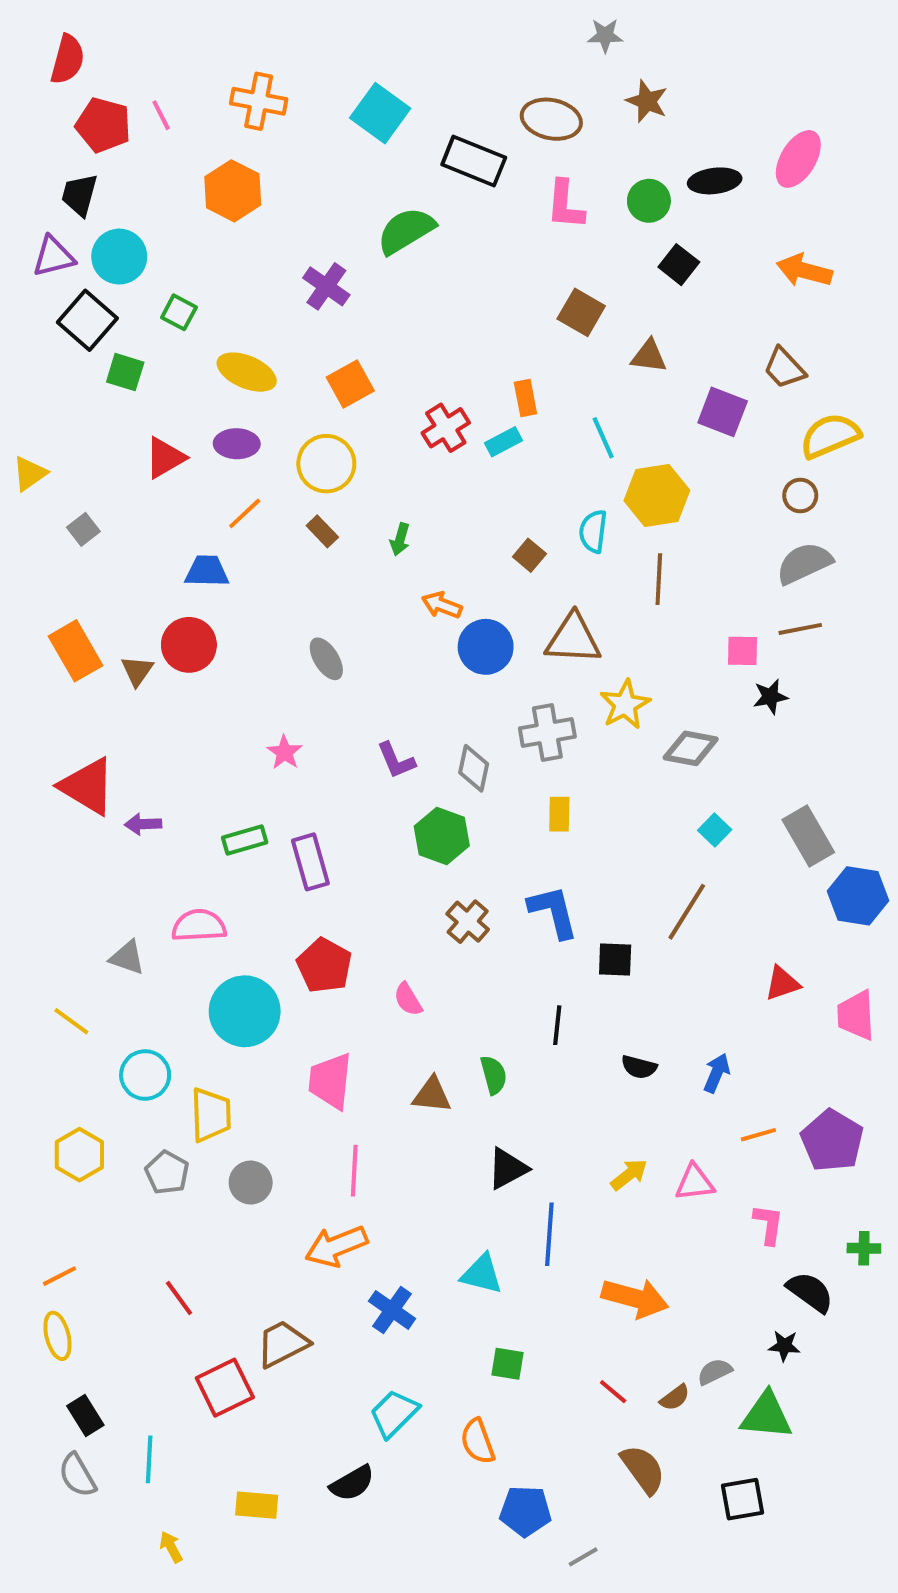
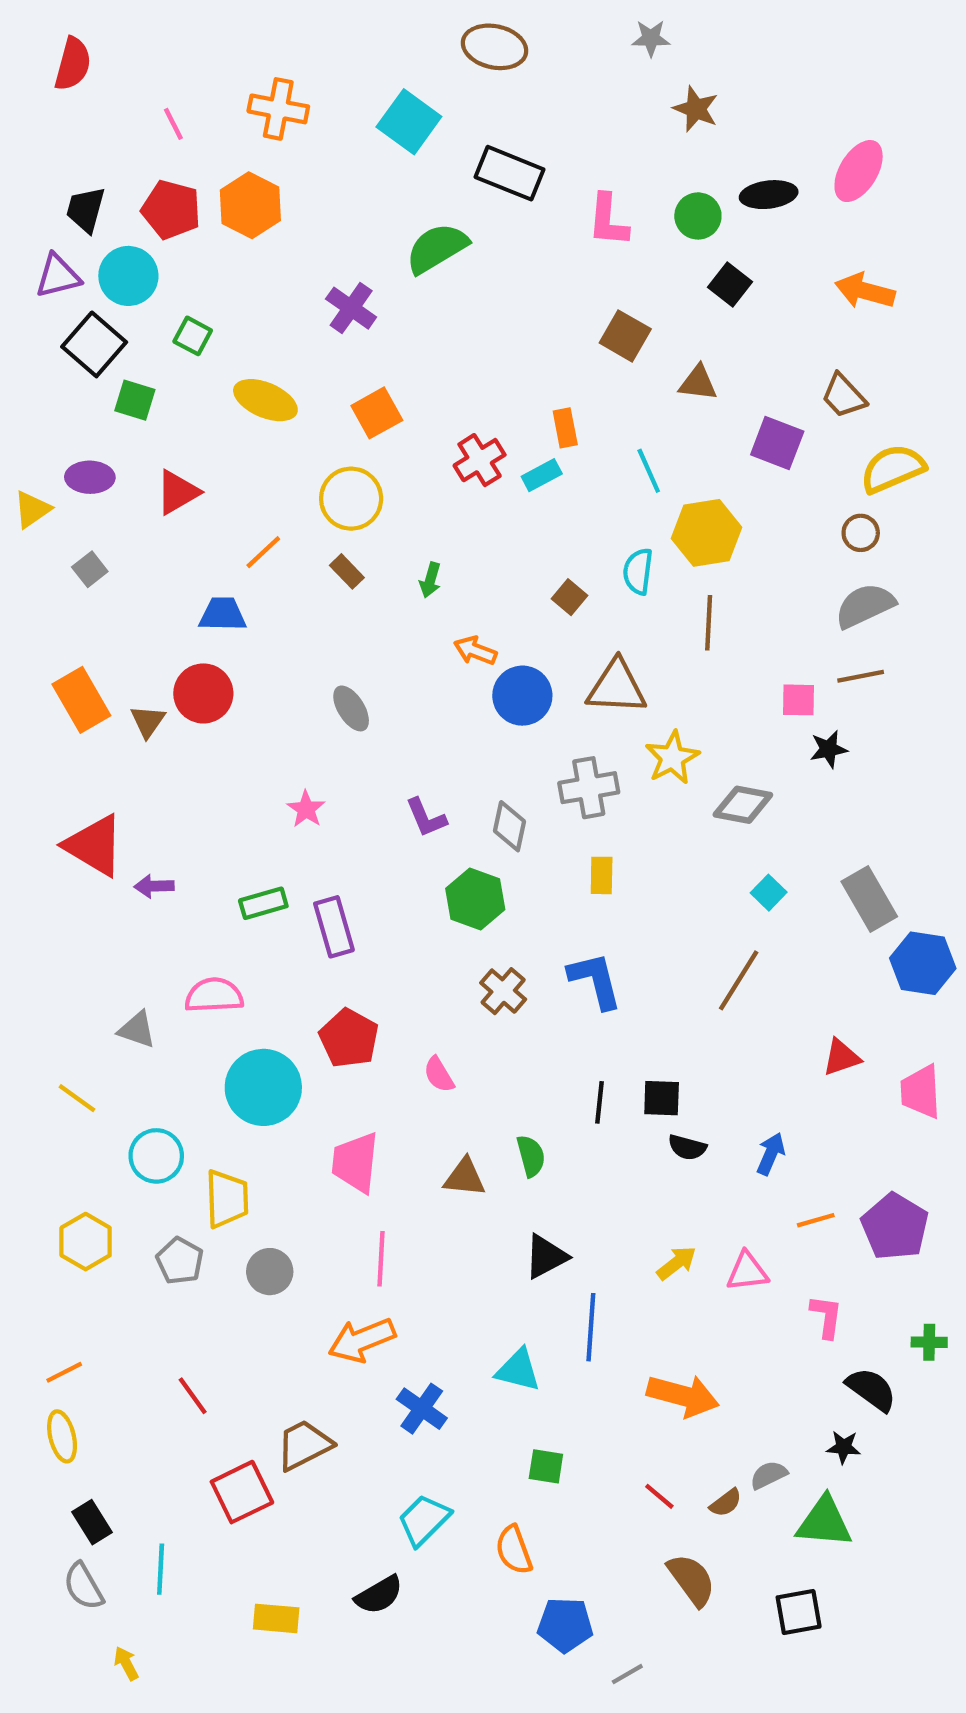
brown ellipse: (551, 119) -> (495, 47), moved
red pentagon: (103, 125) -> (171, 210), moved
purple ellipse: (237, 444) -> (90, 477), moved
black square: (615, 959) -> (662, 1098), moved
yellow arrow: (171, 1547) -> (126, 1663), moved

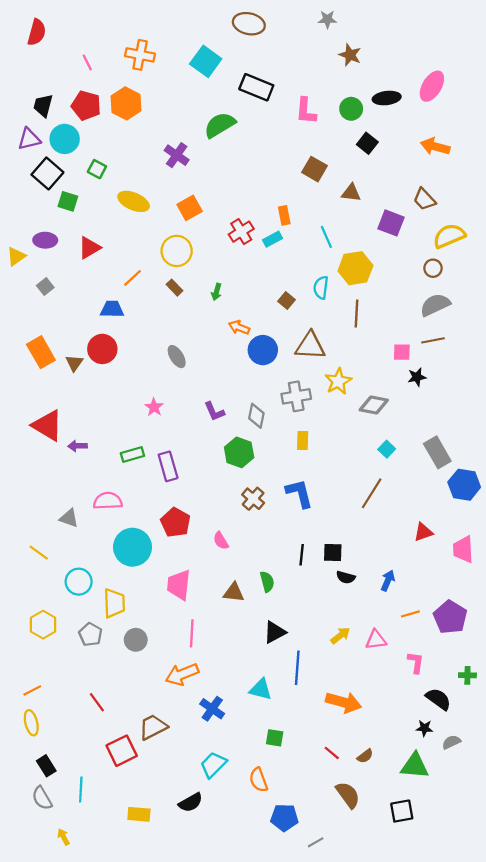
gray semicircle: (769, 1475) -> (451, 742), moved

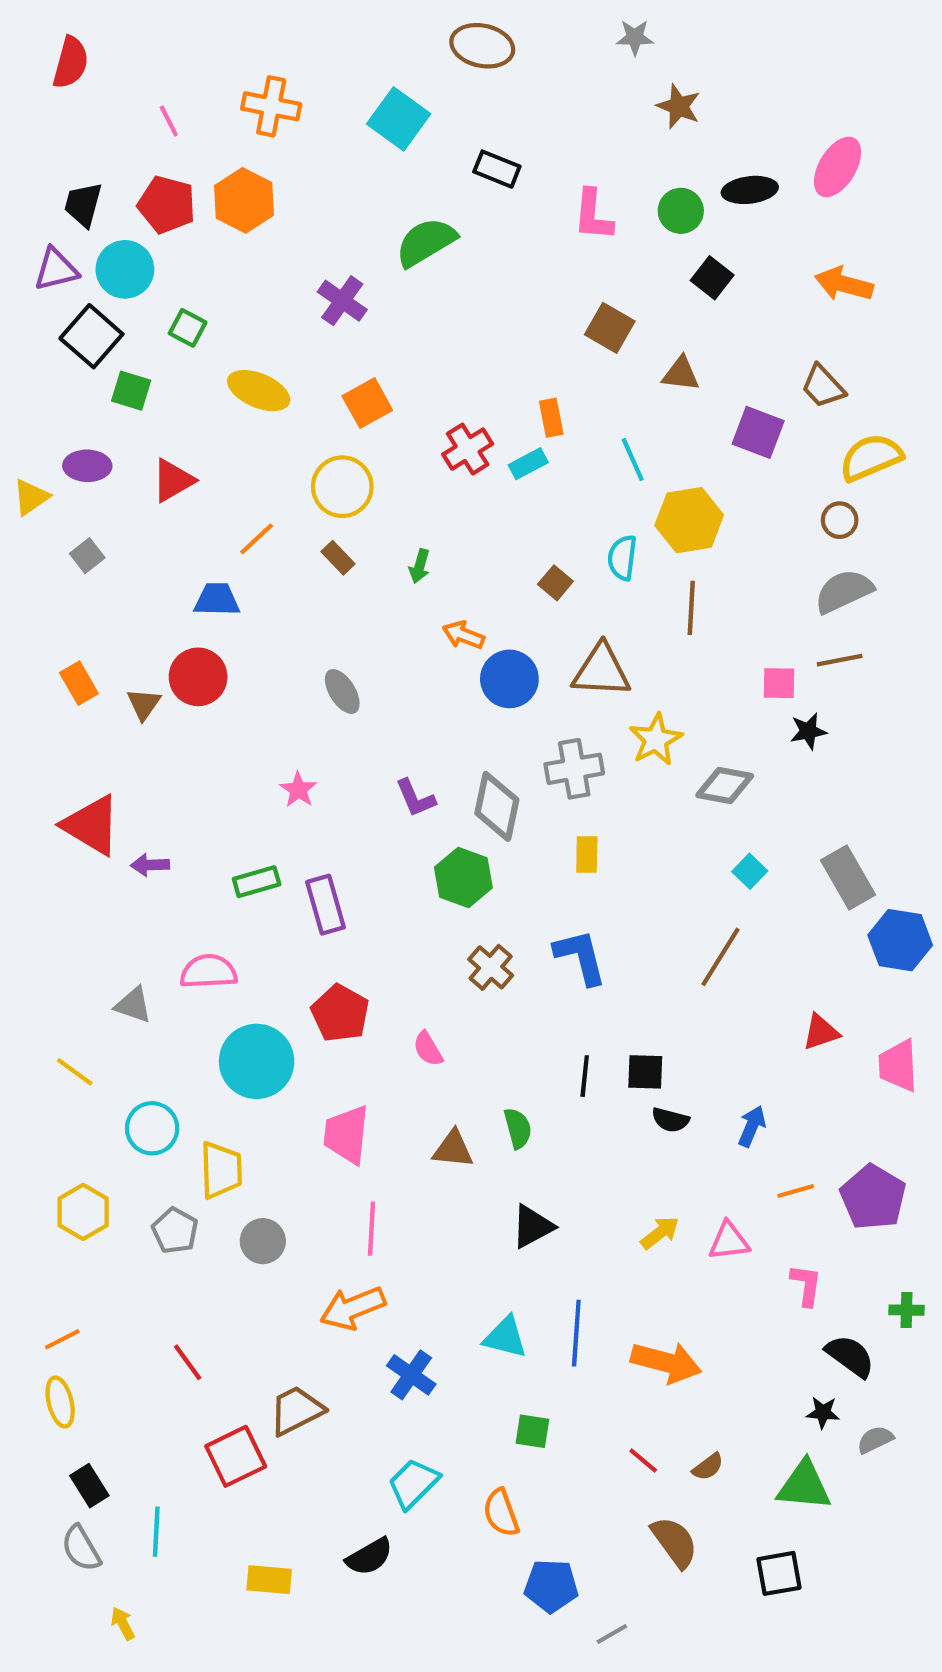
black rectangle: (256, 87) -> (497, 169), size x0.7
orange rectangle: (41, 352) -> (79, 683), size x0.7
gray diamond: (256, 416) -> (497, 806), size x1.4
blue line: (297, 668) -> (576, 1333), moved

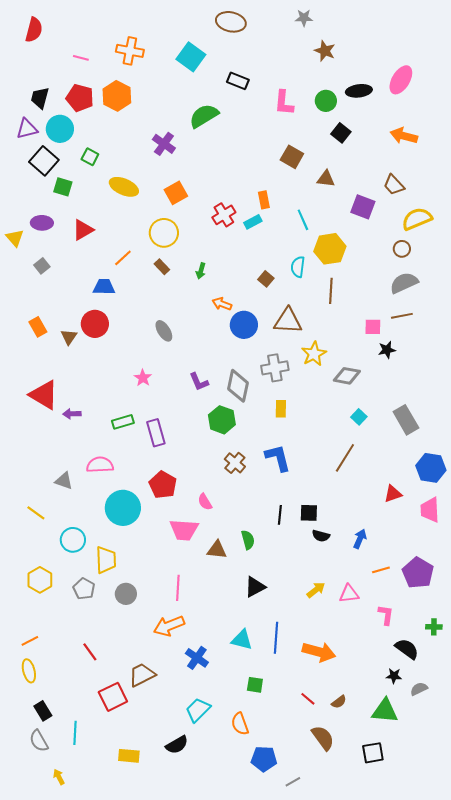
pink line: (169, 121) -> (81, 58), turned -49
yellow triangle: (31, 497) -> (15, 238), turned -36
blue hexagon: (900, 940) -> (431, 468), moved
pink trapezoid: (346, 1135) -> (184, 530), moved, turned -92

